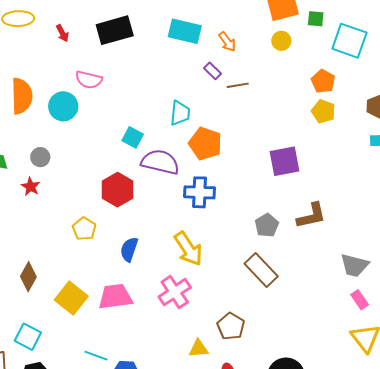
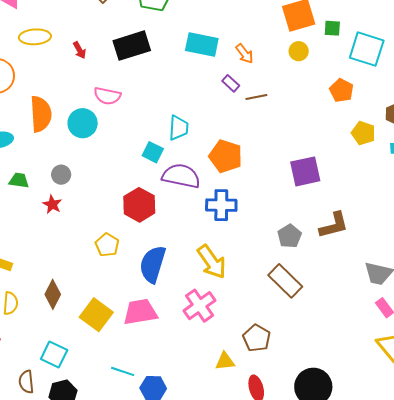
yellow pentagon: (323, 111) -> (363, 133), moved
cyan trapezoid: (180, 113) -> (178, 128), moved
blue semicircle: (129, 249) -> (153, 264), size x1.5

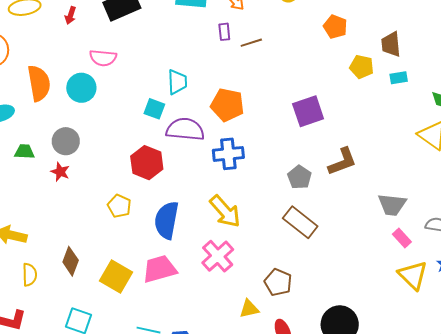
red arrow: (80, 50) -> (70, 15), turned 54
purple rectangle: (231, 83) -> (224, 32), turned 48
gray circle: (61, 175) -> (66, 141), size x1.4

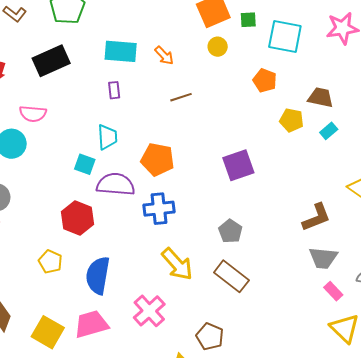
purple rectangle: (224, 32) -> (114, 90), moved
brown trapezoid: (391, 44) -> (321, 97), turned 108
cyan rectangle: (399, 78) -> (329, 131), turned -30
brown L-shape: (342, 162) -> (316, 217), moved
yellow arrow: (225, 211) -> (177, 264), moved

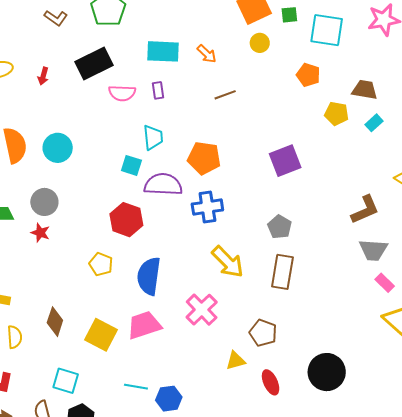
pink semicircle: (33, 114) -> (122, 93), moved
brown rectangle: (231, 276) -> (282, 272), turned 64

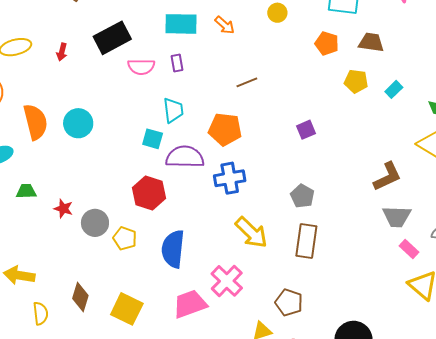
brown trapezoid: (365, 90) -> (371, 42), moved
brown line: (225, 95) -> (247, 82), moved
purple square: (285, 161) -> (306, 130), size x0.6
gray circle: (44, 202) -> (95, 223), moved
pink trapezoid: (144, 325) -> (190, 304), moved

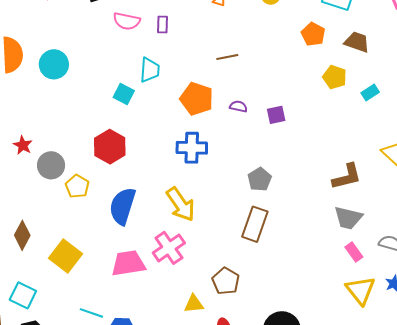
purple semicircle: (185, 157) -> (238, 106), moved, size x0.5
yellow arrow: (251, 232) -> (181, 204), moved

